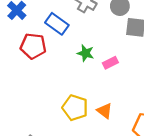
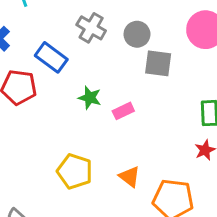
orange triangle: (105, 111) -> (130, 177), moved

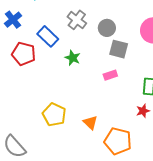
green star: (90, 98) -> (73, 58), moved
pink rectangle: (123, 111) -> (110, 75), moved

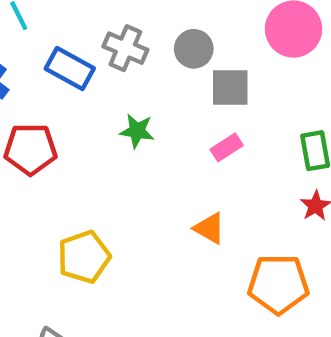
blue rectangle: (48, 36) -> (70, 68), moved
yellow pentagon: (54, 115) -> (84, 257), moved, turned -30
orange triangle: (90, 122) -> (209, 228), moved

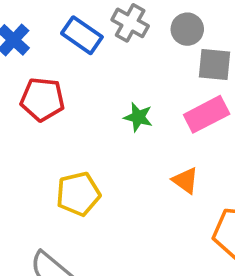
green star: (137, 131) -> (138, 117), moved
pink rectangle: (227, 147) -> (207, 114), size x1.6

